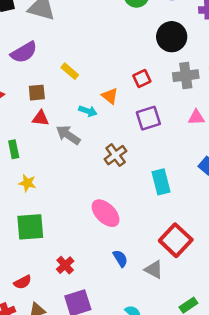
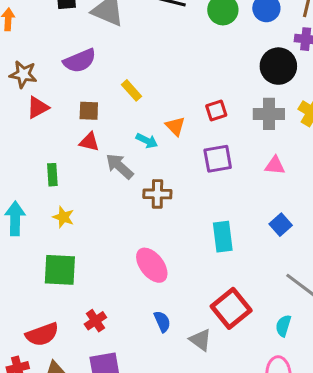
black circle: (172, 37) -> (278, 66), moved
brown cross: (116, 155) -> (157, 194), moved, turned 30
red semicircle: (23, 282) -> (42, 334), size x1.5

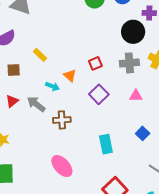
red triangle: (89, 142) -> (12, 101), moved, turned -48
purple square: (218, 159) -> (99, 94), turned -30

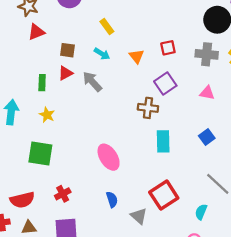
brown square: (14, 70) -> (68, 50), moved
cyan arrow: (52, 86) -> (102, 54), moved
brown cross: (62, 120) -> (148, 108), moved

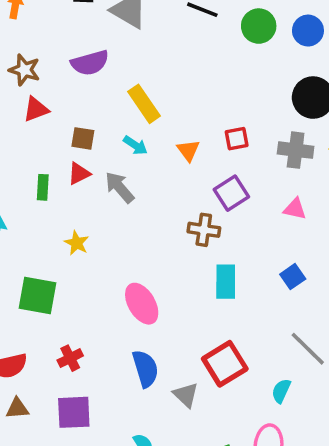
yellow rectangle: (107, 27) -> (144, 104), size x1.5
yellow star: (47, 115) -> (77, 243), moved
blue semicircle: (112, 199) -> (145, 369), size x1.5

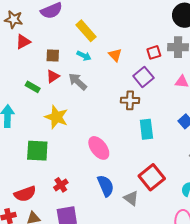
red square: (237, 139) -> (154, 52), moved
green rectangle: (43, 187) -> (33, 87), turned -56
yellow star: (77, 243) -> (56, 117), size x1.6

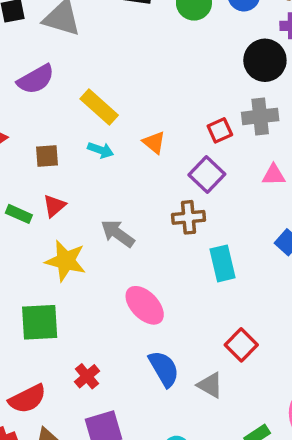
red triangle: (53, 76) -> (54, 206), moved
gray arrow: (78, 82) -> (118, 233), moved
red square: (152, 177) -> (241, 345), size x0.7

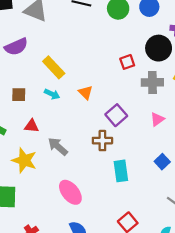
red square: (220, 130) -> (127, 62), moved
pink triangle: (274, 175) -> (157, 119), turned -40
red triangle: (54, 206) -> (31, 126), moved, turned 40

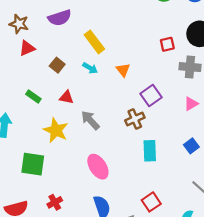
brown square: (19, 95) -> (57, 65), turned 32
brown cross: (102, 141) -> (135, 119), turned -30

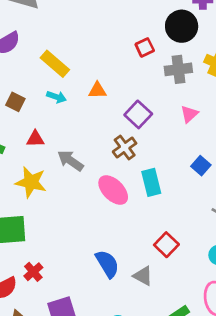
orange triangle: (123, 70) -> (97, 90), turned -40
pink ellipse: (98, 167) -> (113, 190), moved
red cross: (55, 202) -> (33, 272), moved

